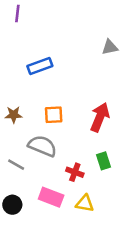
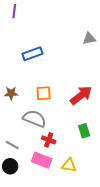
red arrow: (100, 117) -> (81, 95), turned 30
gray line: (16, 165) -> (12, 145), moved
red cross: (75, 172) -> (49, 140), moved

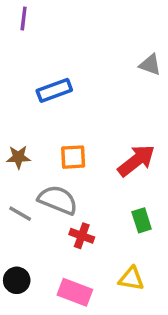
gray triangle: (89, 39) -> (150, 65), turned 32
gray line: (12, 145) -> (20, 214), moved
pink rectangle: (42, 160) -> (75, 292), moved
yellow triangle: (69, 165) -> (131, 279), moved

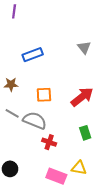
gray triangle: (150, 65) -> (84, 47), moved, turned 32
brown star: (18, 157) -> (11, 84), moved
gray line: (20, 214) -> (12, 113), moved
pink rectangle: (75, 292) -> (56, 176), moved

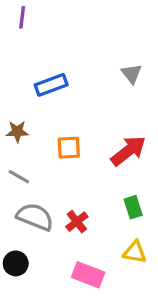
gray semicircle: (35, 121) -> (35, 217), moved
red cross: (49, 142) -> (77, 222), turned 32
yellow triangle: (79, 168) -> (135, 252), moved

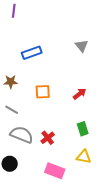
red arrow: (128, 151) -> (80, 94), size x0.6

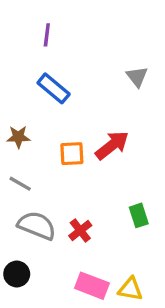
purple line: (14, 11) -> (47, 35), moved
blue rectangle: (32, 53) -> (54, 88), turned 60
red arrow: (80, 94) -> (112, 145), moved, size x1.5
yellow triangle: (84, 157) -> (130, 289), moved

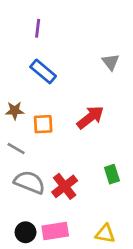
orange square: (72, 154) -> (43, 124), moved
red cross: (80, 231) -> (65, 186), size x1.4
black circle: (17, 274) -> (26, 232), moved
pink rectangle: (92, 286) -> (55, 231), moved, turned -30

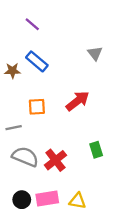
purple line: (38, 28) -> (32, 24), turned -56
brown star: (15, 111) -> (12, 71), moved
gray line: (16, 148) -> (14, 128), turned -42
yellow triangle: (105, 234) -> (78, 201), moved

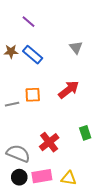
gray triangle: (95, 53) -> (76, 47), moved
brown star: (12, 71) -> (11, 51), moved
gray line: (14, 128) -> (12, 104), moved
gray semicircle: (25, 157) -> (18, 153), moved

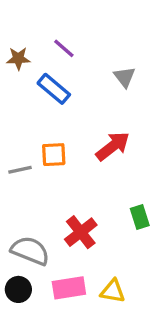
purple line: (29, 22) -> (64, 48), moved
brown star: (11, 51) -> (18, 58), moved
black circle: (19, 177) -> (18, 289), moved

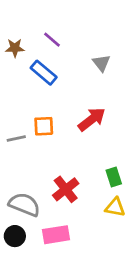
yellow triangle: (113, 291) -> (115, 207), moved

